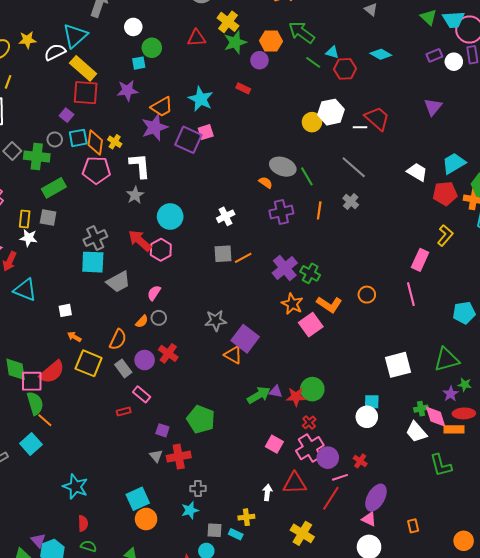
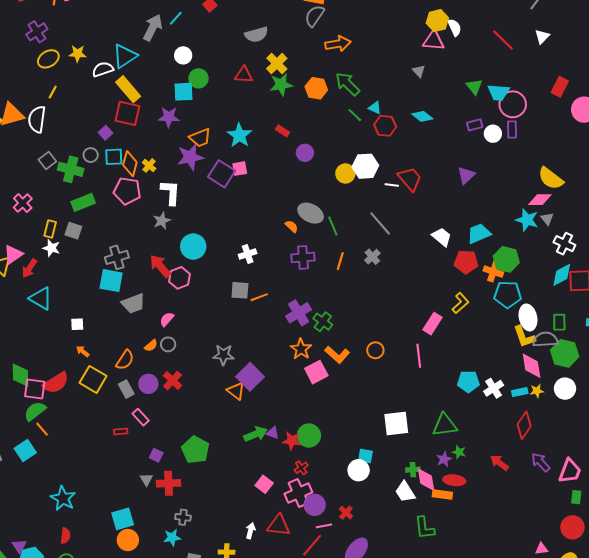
purple circle: (259, 60) -> (305, 153), moved
cyan square: (139, 63) -> (184, 92), size x1.5
green semicircle: (35, 403) -> (35, 411), turned -120

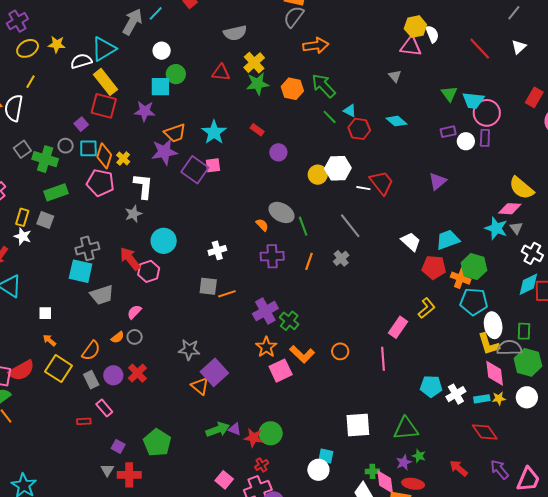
red diamond: (524, 425) -> (485, 432), turned -72

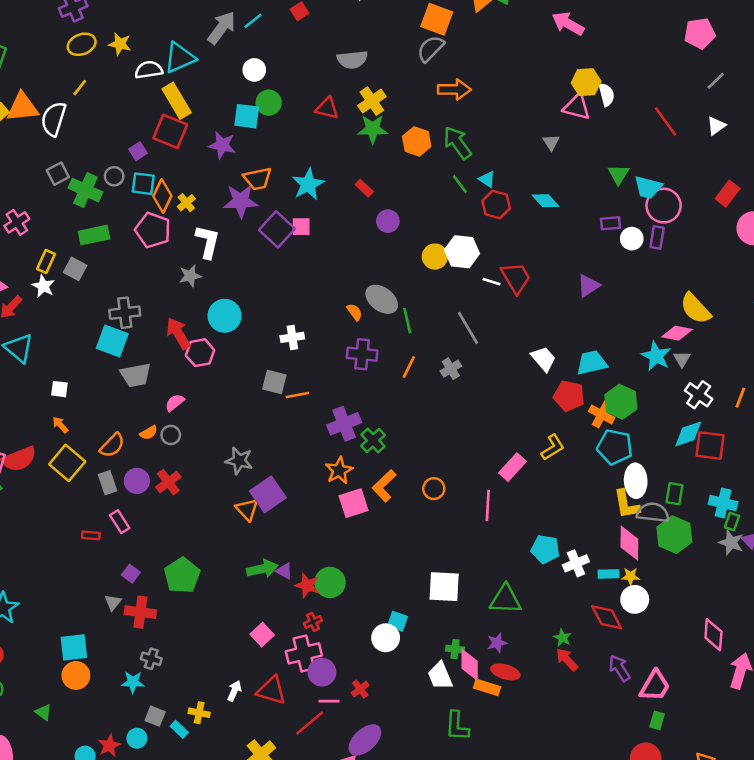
orange L-shape: (302, 354) -> (384, 486), turned 85
white circle: (527, 397) -> (635, 599), moved
green star: (419, 456) -> (562, 638), moved

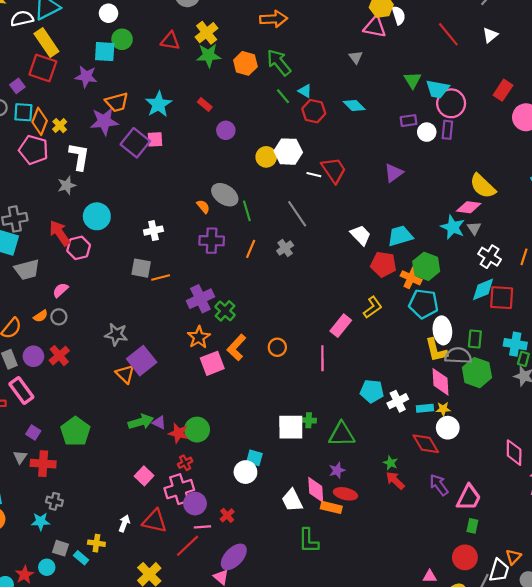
pink rectangle: (120, 522) -> (21, 391), size x1.4
green cross: (455, 649) -> (309, 420), moved

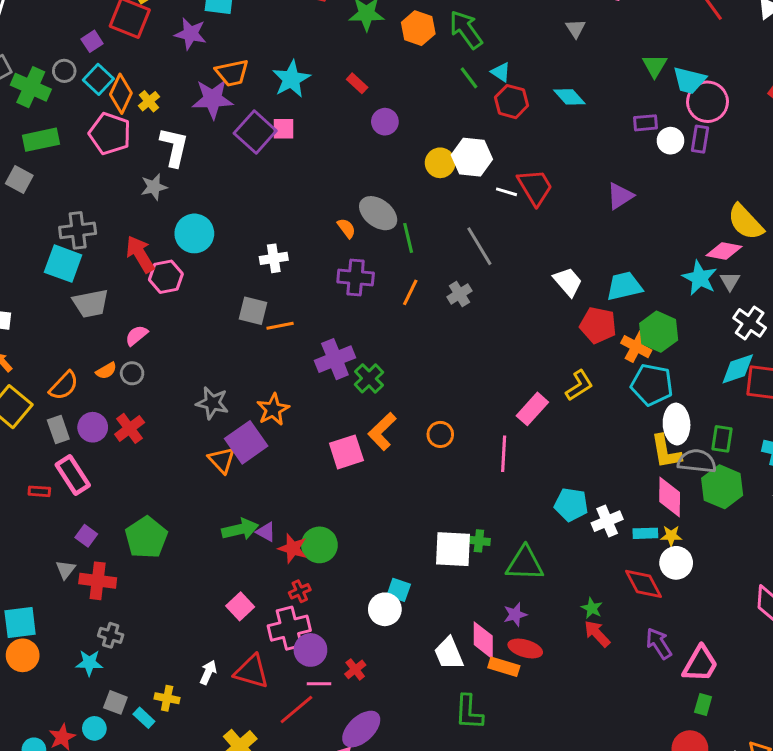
cyan square: (23, 112) -> (98, 79), turned 36
orange star: (199, 337) -> (273, 409), moved

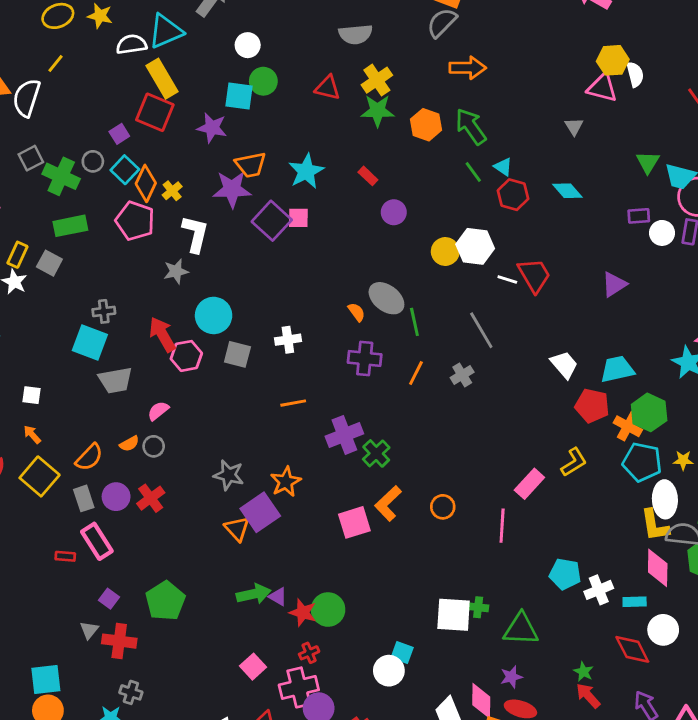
gray cross: (78, 230) -> (104, 311), size x0.7
gray square: (253, 311) -> (237, 354), moved
yellow star: (671, 536) -> (683, 460), moved

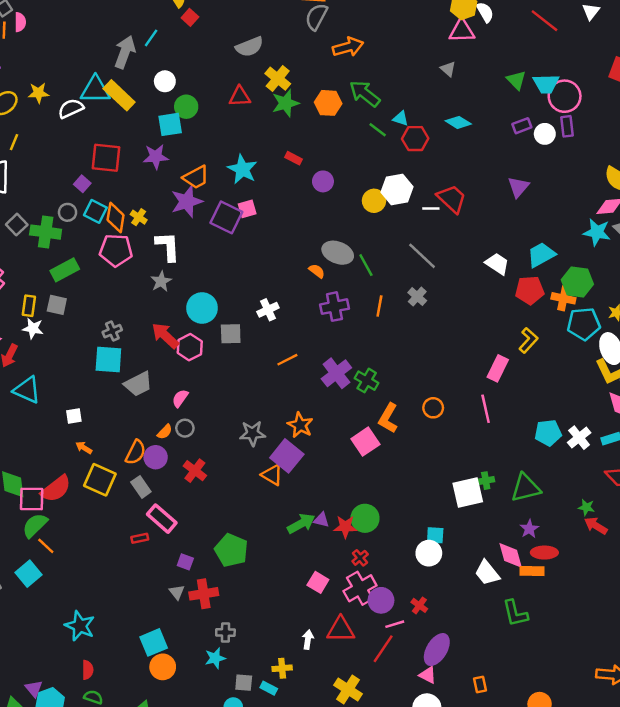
cyan triangle: (166, 31) -> (95, 90), turned 40
yellow rectangle: (162, 79) -> (119, 95), moved
purple circle: (116, 497) -> (156, 457), moved

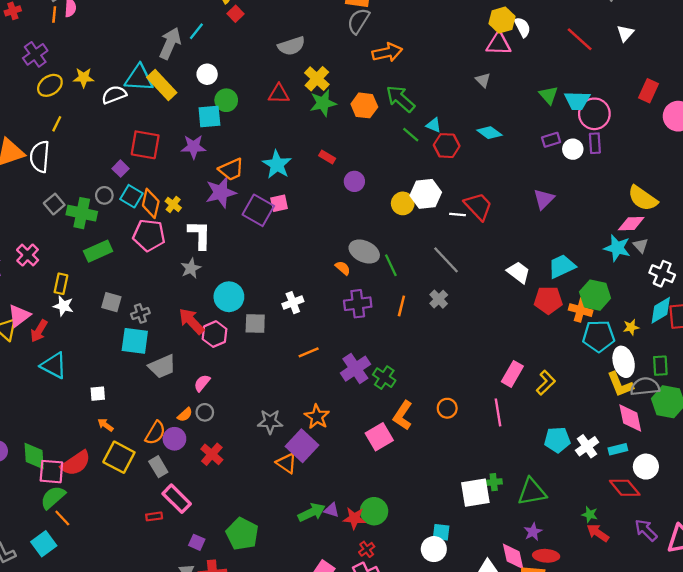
gray square: (57, 305) -> (111, 302), moved
yellow L-shape: (528, 340) -> (546, 383), moved

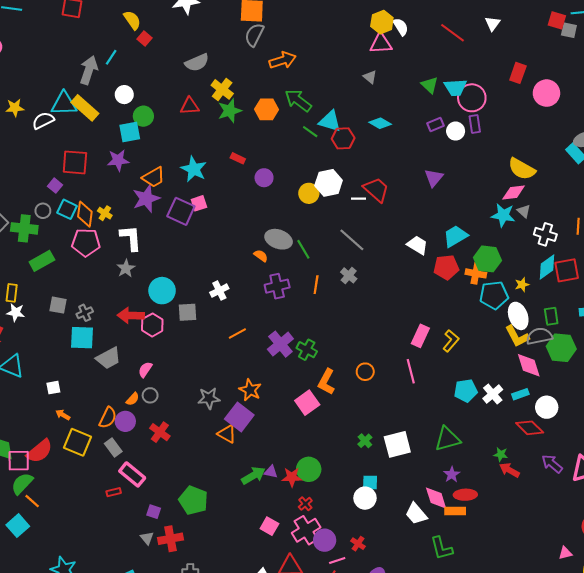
cyan triangle: (434, 125) -> (330, 121), size x1.6
red arrow: (191, 321) -> (131, 315), turned -40
green cross: (494, 482) -> (365, 441), moved, turned -32

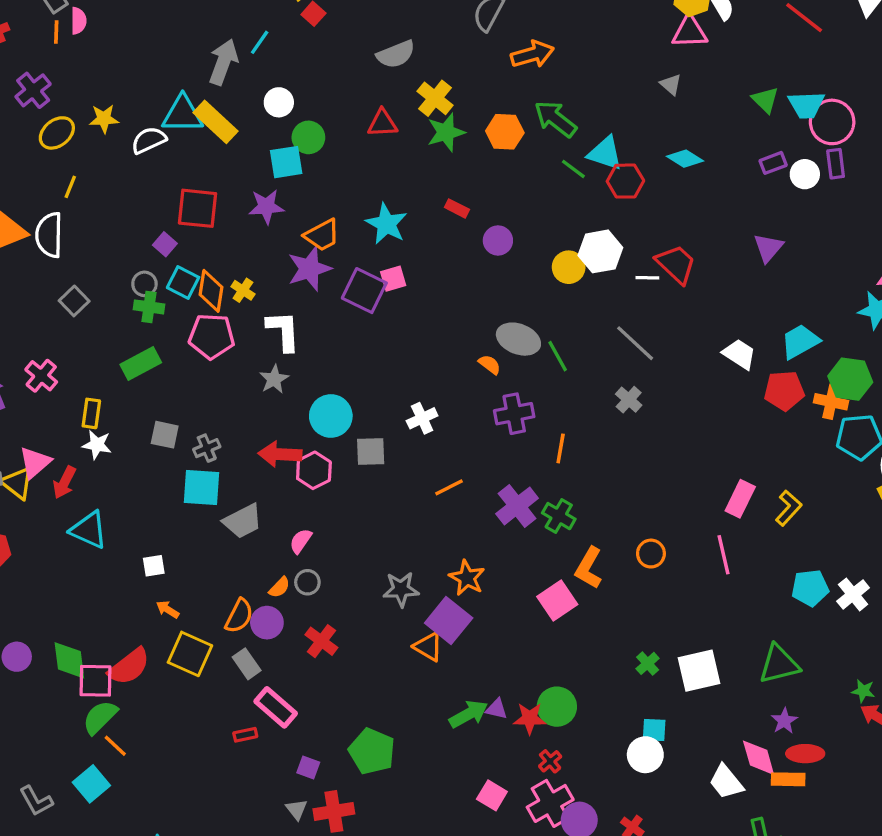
green cross: (24, 228) -> (149, 307), moved, size x0.7
orange line: (316, 285) -> (561, 448), moved

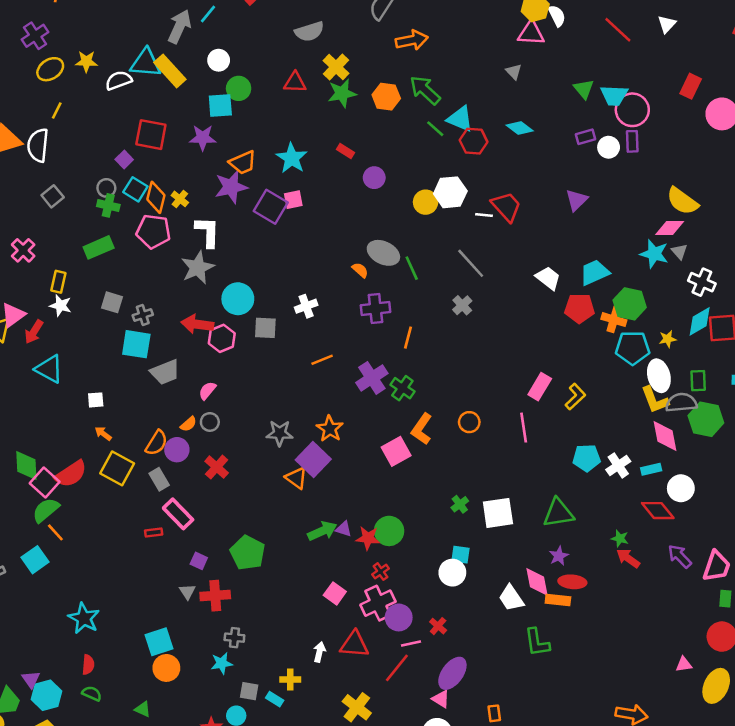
gray star: (274, 379) -> (198, 268), size x1.5
pink square: (95, 681) -> (45, 482), turned 36

